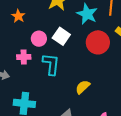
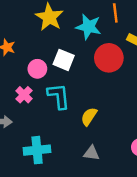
pink cross: (24, 57) -> (24, 95), turned -32
yellow semicircle: (83, 87) -> (89, 116), moved

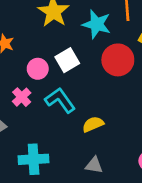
white square: (64, 60) -> (67, 60), turned 35
cyan L-shape: (59, 96) -> (60, 100), turned -32
yellow semicircle: (89, 116) -> (93, 124), turned 30

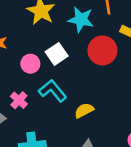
pink cross: (22, 97) -> (19, 100), moved

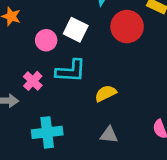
white square: (57, 54) -> (76, 30), turned -30
cyan L-shape: (53, 91) -> (71, 71), turned 132

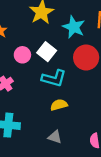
cyan L-shape: (71, 71) -> (54, 78), moved

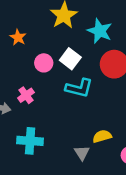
yellow semicircle: (59, 105) -> (102, 136), moved
gray triangle: (55, 137) -> (82, 153), turned 40

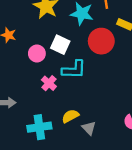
pink cross: (26, 95) -> (49, 83), moved
yellow semicircle: (102, 136) -> (70, 116), moved

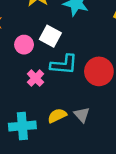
red circle: (101, 41) -> (99, 71), moved
gray triangle: (89, 128) -> (82, 115), moved

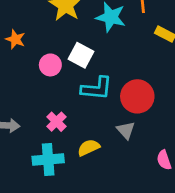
pink cross: (36, 78) -> (56, 122), moved
gray triangle: (82, 115) -> (126, 130), moved

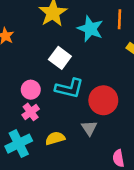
pink circle: (50, 65) -> (31, 90), moved
cyan cross: (48, 159) -> (19, 144), turned -30

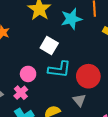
cyan star: (90, 29) -> (71, 19), turned -30
pink cross: (31, 112) -> (21, 93), moved

